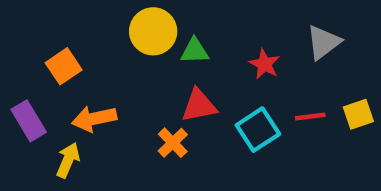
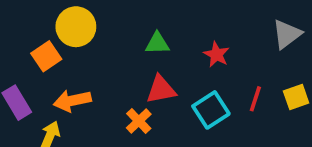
yellow circle: (153, 31) -> (76, 27), moved
gray triangle: (323, 42) -> (287, 34), moved
red line: (310, 116) -> (255, 99), turned -65

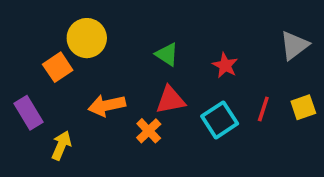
green triangle: (157, 43) -> (167, 54), turned 35
orange arrow: (72, 101) -> (107, 105), moved

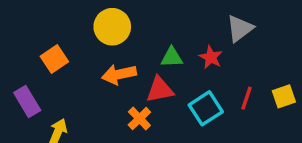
yellow circle: (87, 38) -> (112, 27), moved
gray triangle: (294, 45) -> (240, 28), moved
green triangle: (167, 54) -> (172, 57), moved, turned -35
orange arrow: (107, 105) -> (119, 74), moved

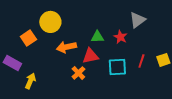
yellow circle: (112, 27) -> (50, 22), moved
purple rectangle: (27, 102) -> (12, 63), turned -30
cyan square: (206, 108) -> (117, 67), turned 30

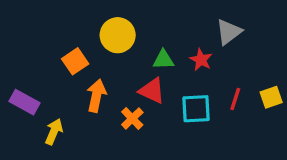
yellow circle: (50, 22) -> (118, 35), moved
orange square: (28, 38) -> (75, 61), moved
orange arrow: (66, 47) -> (96, 96), moved, turned 114
red triangle: (90, 56) -> (152, 91), turned 36

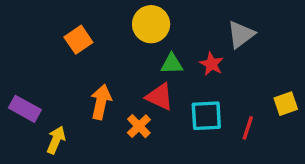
yellow circle: (118, 35) -> (151, 24), moved
orange square: (75, 61) -> (78, 40), moved
red line: (235, 99) -> (248, 128), moved

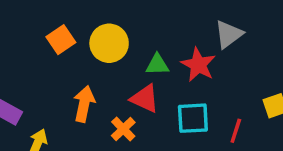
yellow circle: (151, 24) -> (109, 43), moved
red star: (211, 64) -> (198, 65), size x1.4

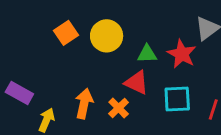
orange arrow: (84, 104) -> (84, 103), moved

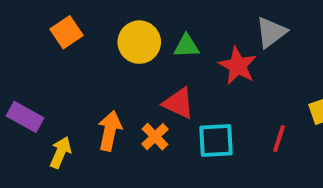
orange square: (66, 33) -> (66, 32), moved
green triangle: (147, 54) -> (186, 46), moved
cyan square: (177, 99) -> (216, 141), moved

